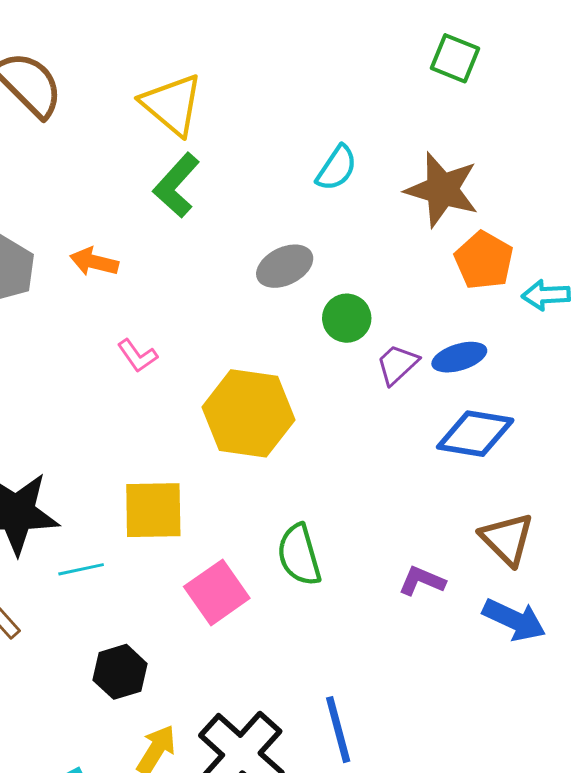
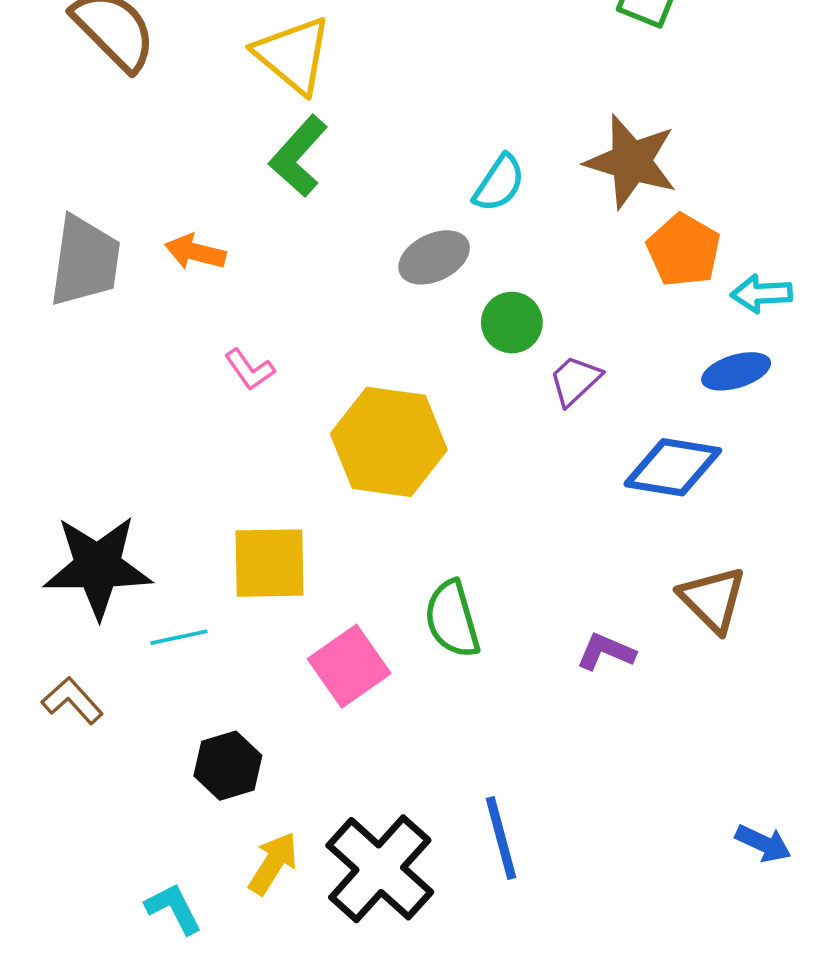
cyan semicircle: (337, 168) -> (499, 183), moved
blue ellipse: (459, 357) -> (736, 371), moved
blue arrow: (514, 620) -> (763, 843), moved, size x0.7

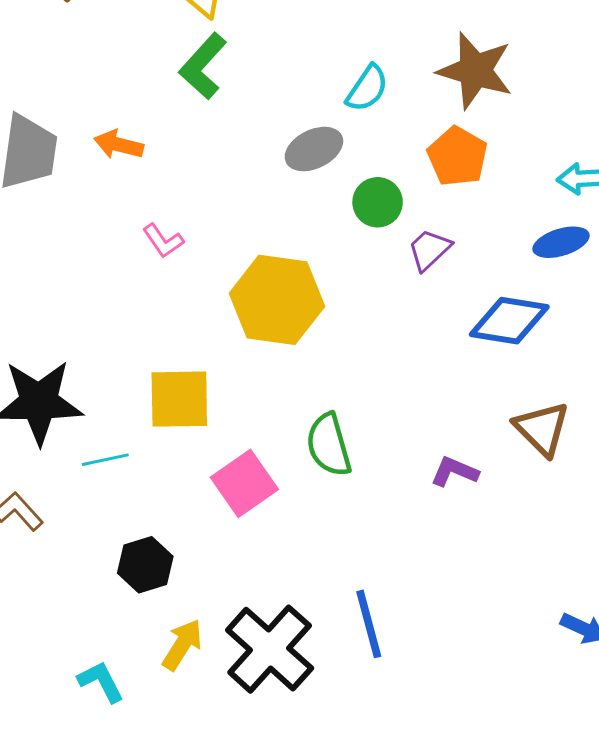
orange pentagon: (684, 250) -> (457, 156), moved

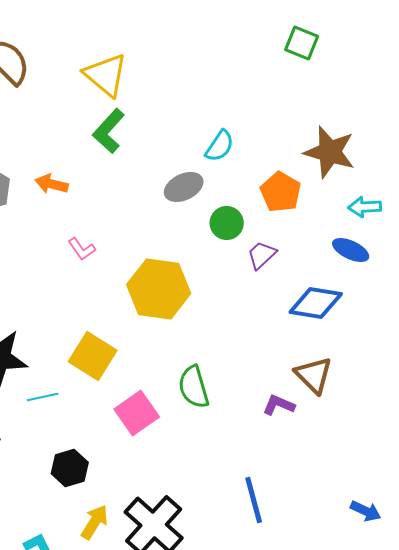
brown star: (475, 71) -> (330, 152), moved
blue ellipse: (561, 242) -> (351, 250), turned 42
yellow square: (179, 399) -> (93, 356), turned 33
brown triangle: (542, 429) -> (314, 375), moved
blue line: (369, 624) -> (254, 500), moved

